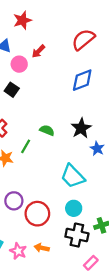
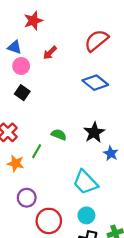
pink circle: (19, 64) -> (21, 66), moved
blue diamond: (82, 80) -> (95, 83), turned 60
purple circle: (14, 201) -> (27, 198), moved

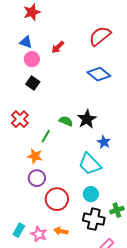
red star: (33, 21) -> (32, 12), moved
black star: (94, 132) -> (87, 119), moved
blue star: (111, 153) -> (104, 142), moved
orange star: (16, 163) -> (35, 156), moved

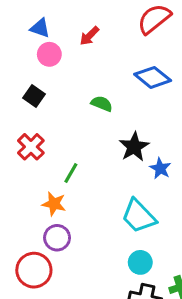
black square: (33, 83) -> (34, 96), moved
green semicircle: (66, 121) -> (102, 104), moved
blue star: (104, 142) -> (160, 168), moved
red circle: (57, 199) -> (34, 270), moved

